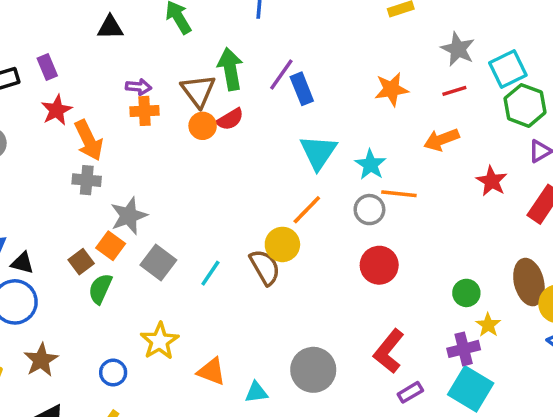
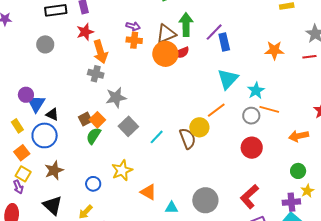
brown triangle: (198, 91) -> (166, 34), turned 35
orange circle: (203, 126) -> (165, 54), size x1.6
orange arrow: (441, 140) -> (299, 136), moved
orange square: (111, 246) -> (97, 120), moved

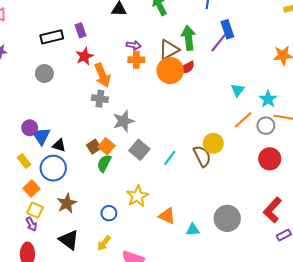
blue rectangle: (224, 42) -> (227, 29), moved
cyan triangle: (228, 79) -> (238, 90), size x0.6
orange line: (216, 110) -> (243, 120), moved

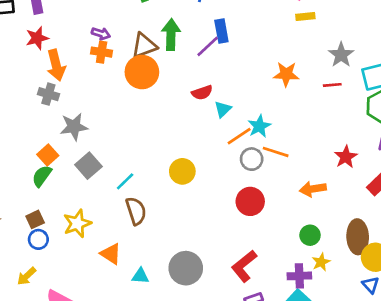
red semicircle: (187, 68) -> (202, 93), moved
orange line: (243, 120) -> (239, 136), moved
brown square: (94, 147) -> (35, 219), moved
brown semicircle: (202, 156) -> (136, 211), moved

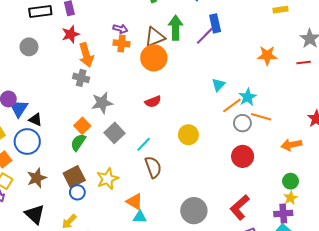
red semicircle: (202, 93) -> (153, 102), moved
brown square: (35, 219) -> (74, 177), size x1.5
yellow star: (321, 262) -> (291, 198), moved
cyan triangle: (140, 276) -> (140, 217), moved

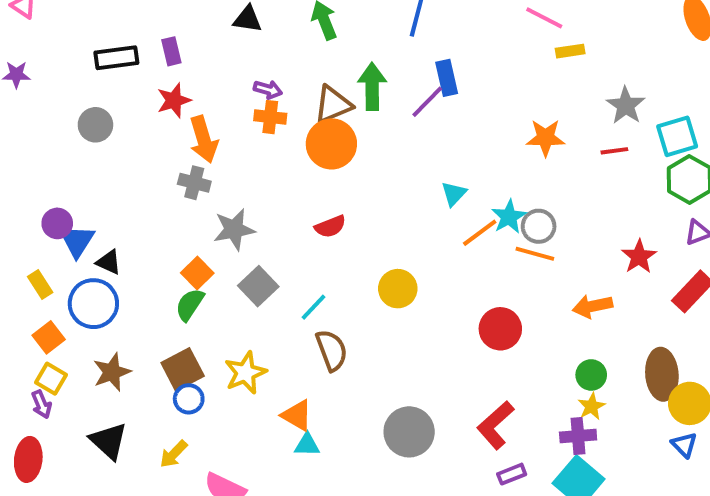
gray circle: (242, 123) -> (539, 226), moved

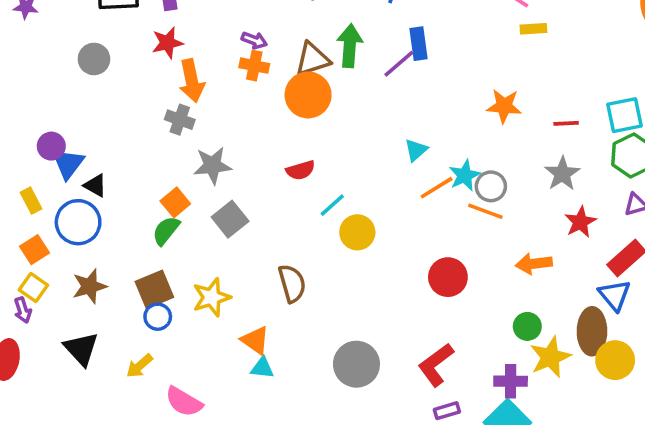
gray star: (626, 105) -> (562, 174), moved
cyan line: (313, 307) -> (332, 205), moved
yellow star: (592, 406) -> (550, 357), moved, size x1.6
blue triangle: (684, 445) -> (615, 295), moved, size x1.4

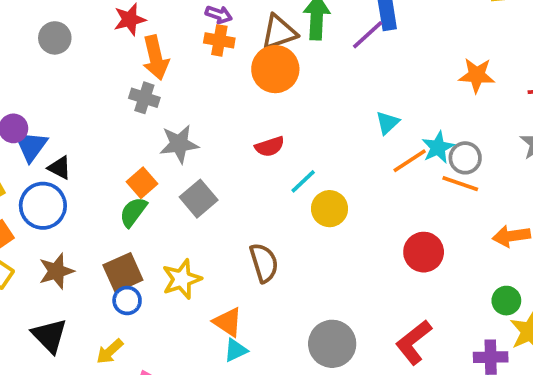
cyan triangle: (262, 368) -> (236, 350), turned -30

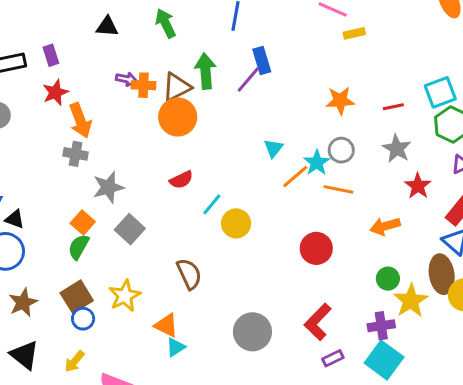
orange cross: (219, 40) -> (144, 85), moved
gray circle: (465, 158) -> (341, 150), moved

